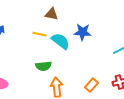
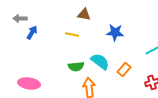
cyan semicircle: (60, 41) -> (100, 61), moved
orange rectangle: (91, 85) -> (124, 69), moved

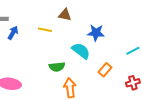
yellow line: (72, 34) -> (45, 30), moved
cyan semicircle: (100, 61) -> (81, 51), moved

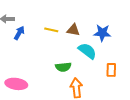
brown triangle: (65, 15) -> (73, 30), moved
orange rectangle: (105, 70) -> (111, 70), turned -40

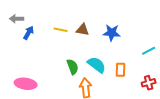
cyan semicircle: (87, 51) -> (97, 65), moved
green semicircle: (63, 67) -> (73, 67), turned -105

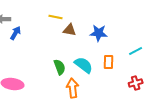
yellow line: (61, 30) -> (56, 17), moved
orange rectangle: (121, 70) -> (109, 62), moved

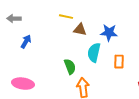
blue arrow: (16, 33) -> (26, 42), moved
cyan semicircle: (84, 65) -> (94, 53), moved, turned -114

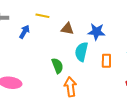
yellow line: (66, 17) -> (42, 16), moved
blue arrow: (26, 42) -> (24, 32), moved

